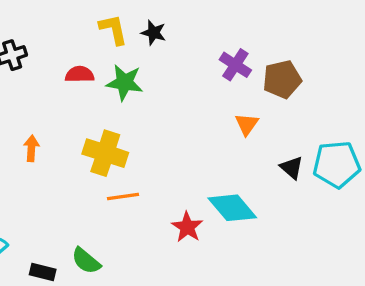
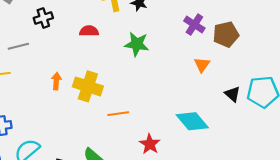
green star: (125, 82) -> (137, 44), moved
yellow cross: (105, 153) -> (88, 86), moved
red star: (187, 227) -> (150, 144), moved

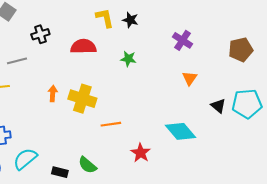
red semicircle: (89, 31) -> (83, 46), size x1.4
brown pentagon: (226, 34) -> (241, 50), moved
green star: (137, 44) -> (128, 59), size x0.7

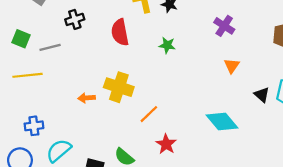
red semicircle: (83, 46) -> (120, 32), turned -100
orange arrow: (53, 94) -> (87, 98), moved, turned -98
orange line: (111, 124) -> (149, 114), turned -36
red star: (141, 153) -> (166, 144), moved

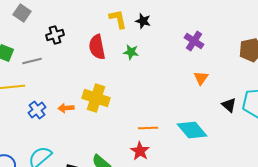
green star: (167, 45) -> (131, 52), moved
orange line: (149, 114) -> (148, 128), moved, turned 42
blue cross: (34, 126) -> (37, 110), moved, turned -30

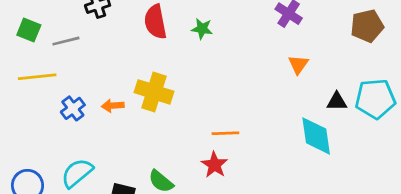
black triangle: (229, 105) -> (337, 102), turned -42
cyan diamond: (192, 130) -> (316, 136), moved, turned 32

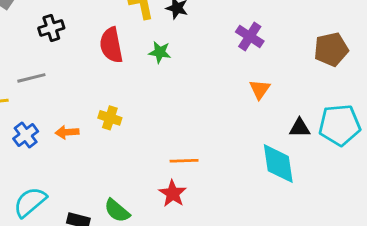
gray line: (66, 41) -> (31, 78), moved
yellow cross: (154, 92) -> (110, 118), size x0.6

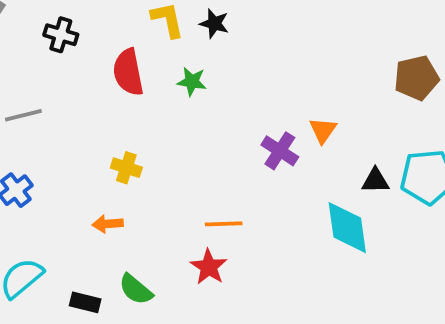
black cross: (51, 28) -> (61, 35), moved, turned 35
purple cross: (250, 37) -> (280, 151), moved
orange arrow: (67, 132) -> (108, 224), moved

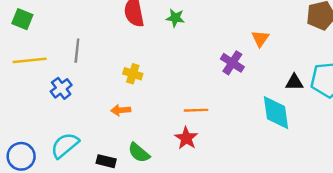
gray line: (23, 115) -> (77, 51), moved, turned -70
orange triangle: (323, 130) -> (260, 39), moved

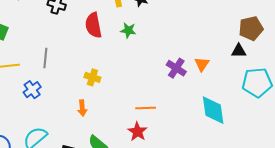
orange triangle: (260, 39) -> (202, 64), moved
black triangle: (294, 82) -> (239, 51), moved
orange arrow: (121, 110) -> (82, 108), turned -91

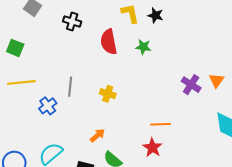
gray line: (45, 58) -> (70, 87), moved
orange arrow: (82, 108) -> (98, 135), moved, turned -126

